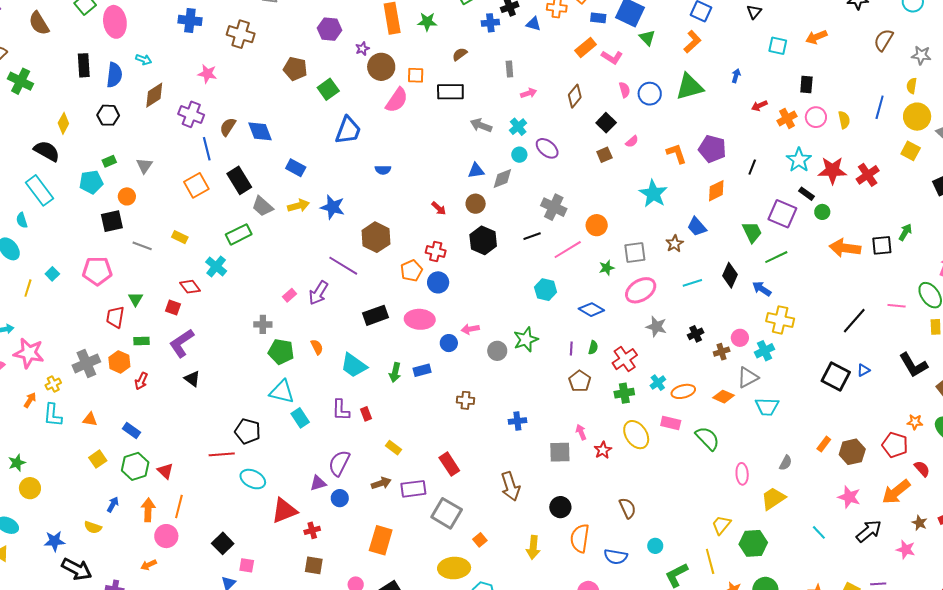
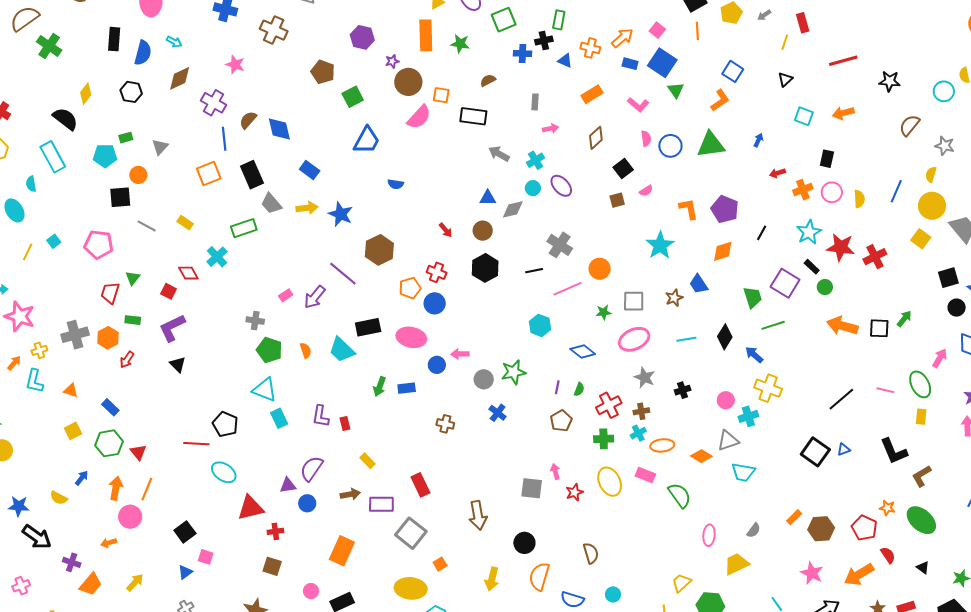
orange rectangle: (586, 48) -> (592, 94), moved
brown cross: (722, 352) -> (641, 411), moved
cyan trapezoid: (354, 365) -> (342, 350), moved
blue cross: (517, 421) -> (498, 413), moved, turned 36

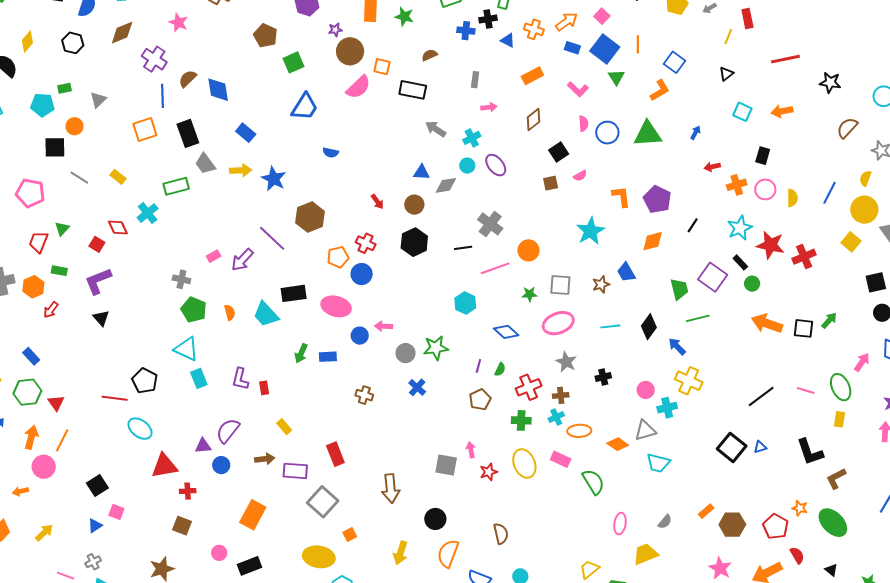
orange line: (697, 31) -> (638, 44), moved

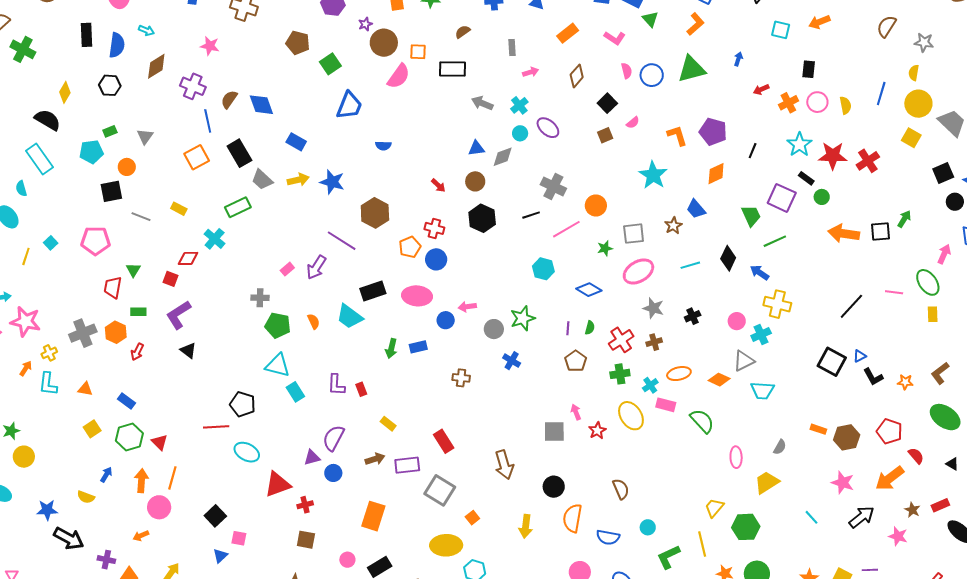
red diamond: (118, 227) -> (188, 258), turned -55
cyan cross: (556, 417) -> (650, 385), moved
black L-shape: (810, 452) -> (873, 377), moved, size x0.7
orange star: (800, 508) -> (905, 382), moved
orange rectangle: (706, 511) -> (818, 429), turned 70

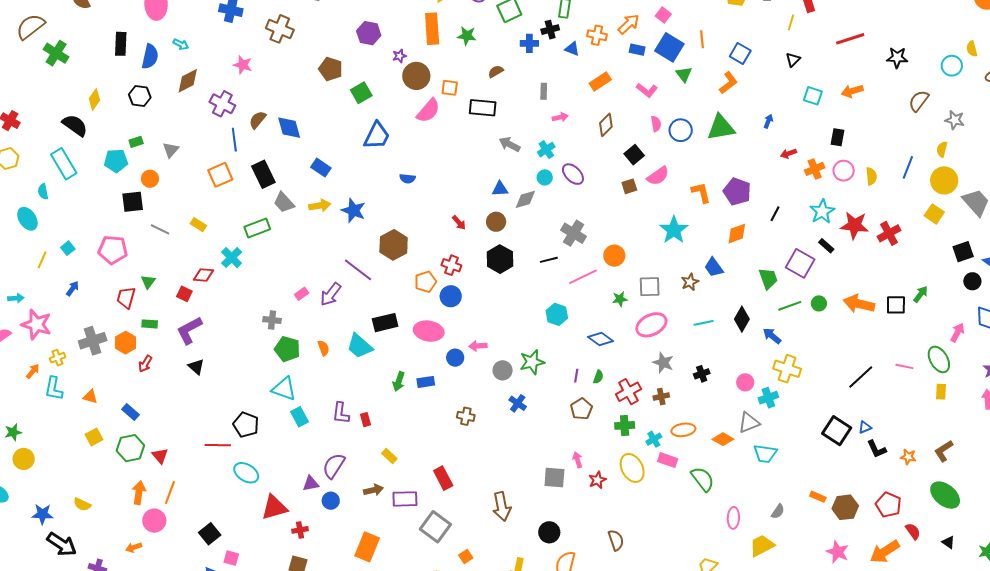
pink semicircle: (633, 123) -> (658, 176), size x1.6
green circle: (822, 197) -> (819, 303), moved
blue arrow: (106, 475) -> (73, 288), moved

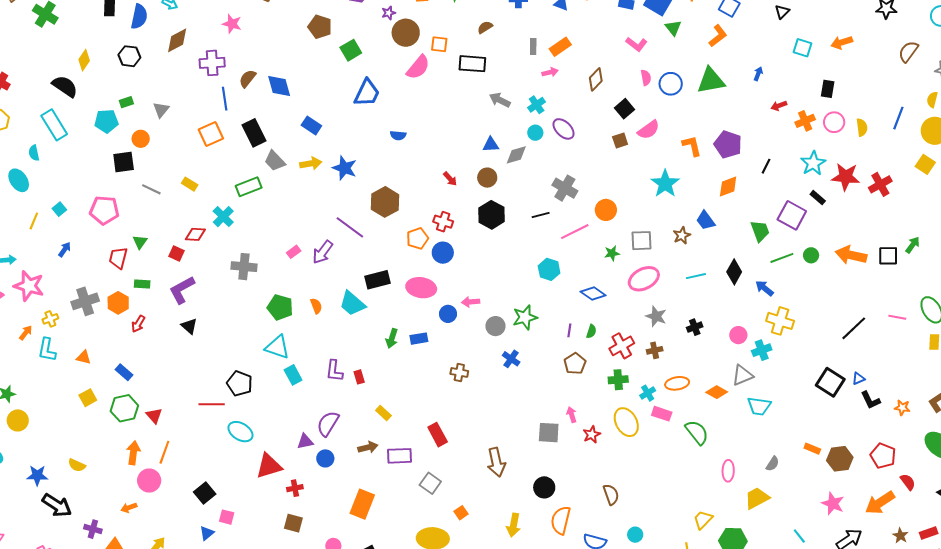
orange rectangle: (600, 82) -> (560, 47), moved
purple cross: (222, 104) -> (212, 63), turned -30
gray cross: (272, 320) -> (244, 267), moved, size x1.4
gray square: (435, 527) -> (430, 483), size x0.7

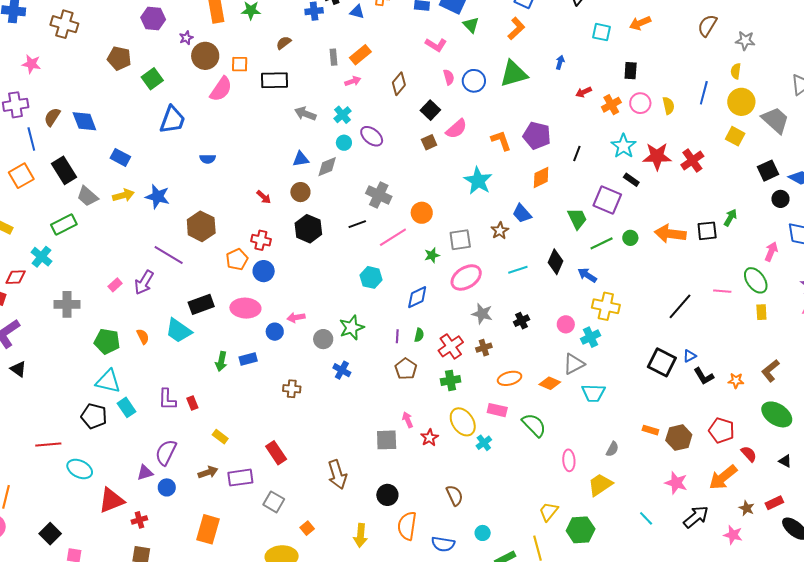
blue diamond: (593, 293) -> (417, 297), turned -55
black pentagon: (240, 384) -> (94, 416), moved
cyan cross: (648, 393) -> (484, 443), moved

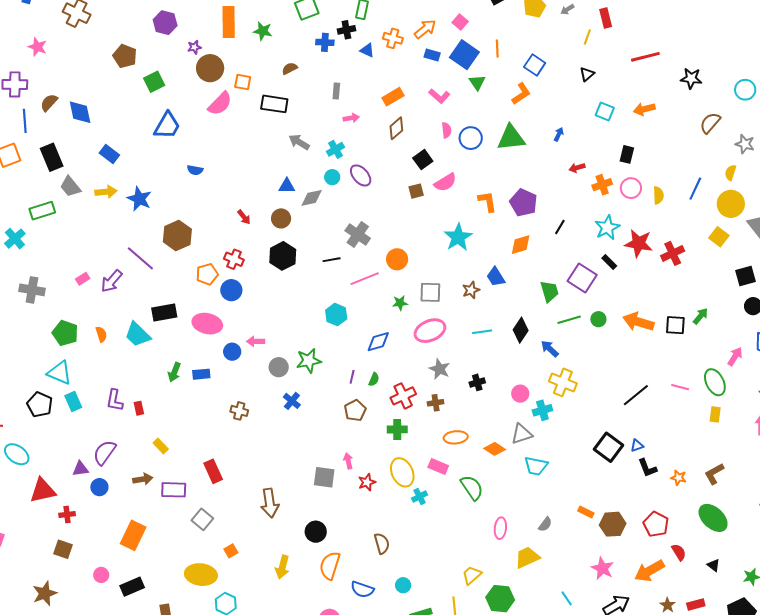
orange rectangle: (360, 55) -> (393, 97), moved

